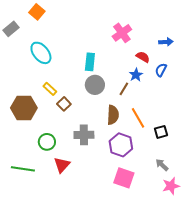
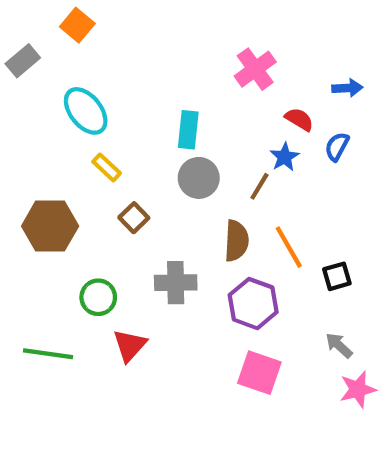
yellow rectangle: (50, 89) -> (107, 167), moved

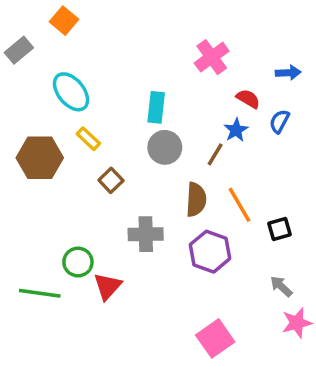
brown hexagon: (50, 226) -> (40, 158), moved
green circle: (98, 297) -> (78, 262), moved
pink square: (259, 373) -> (215, 338), moved, turned 36

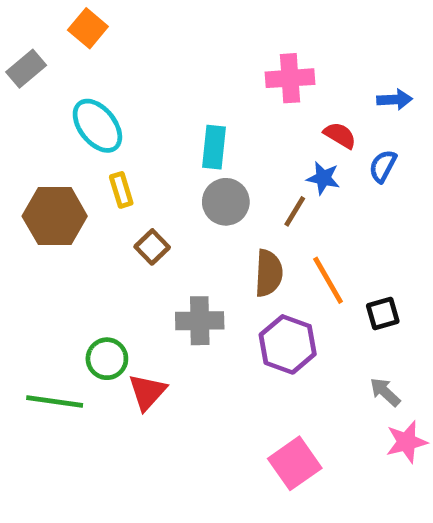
pink cross: (212, 57) -> (290, 78), turned 32
blue star: (236, 130) -> (323, 178), turned -30
yellow rectangle: (88, 139) -> (121, 190), turned 30

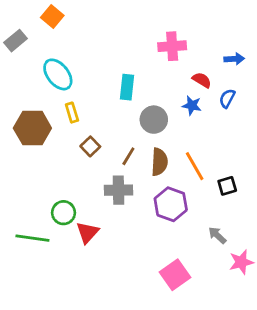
gray circle: (226, 202) -> (154, 120), moved
brown line: (295, 211) -> (128, 156), moved
gray arrow: (385, 392) -> (217, 235), moved

